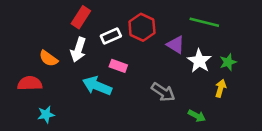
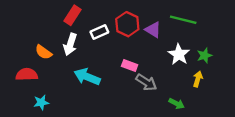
purple triangle: (176, 45) -> (153, 30), moved
pink rectangle: (118, 66) -> (130, 66), moved

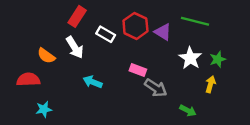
white rectangle: (99, 32) -> (106, 34), turned 54
white arrow: (70, 44) -> (75, 47), turned -50
cyan arrow: (87, 77) -> (93, 82), size x0.7

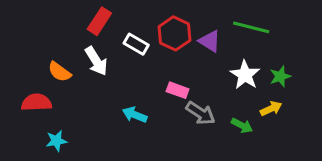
cyan arrow: (93, 82) -> (135, 115), moved
yellow arrow: (210, 84) -> (271, 109), turned 49
green arrow: (188, 110) -> (242, 125), moved

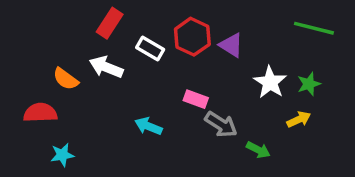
green line: (251, 27) -> (314, 28), moved
white arrow: (96, 61) -> (106, 67), turned 144
green arrow: (242, 125) -> (258, 150), moved

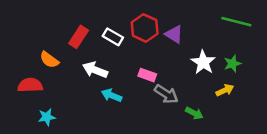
red rectangle: (110, 23) -> (79, 37), moved
white arrow: (106, 67) -> (95, 70), moved

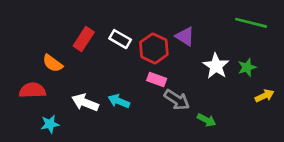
red hexagon: (145, 28) -> (154, 48), moved
white arrow: (95, 70) -> (85, 102), moved
yellow arrow: (225, 90) -> (265, 96), moved

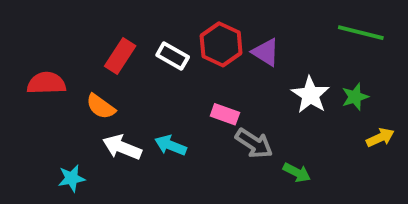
red hexagon: (154, 48) -> (221, 44), moved
orange semicircle: (53, 63) -> (101, 106), moved
red semicircle: (32, 90) -> (46, 83), moved

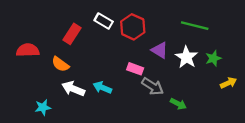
green line: (361, 33) -> (195, 26), moved
purple triangle: (266, 52) -> (160, 50), moved
white rectangle: (173, 56) -> (104, 21), moved

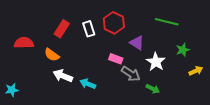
white rectangle: (104, 21) -> (89, 29), moved, turned 42
white star: (186, 57) -> (156, 62), moved
cyan arrow: (102, 88) -> (88, 84), moved
cyan star: (43, 107) -> (12, 90), moved

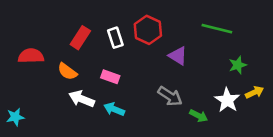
pink rectangle: (116, 59) -> (110, 77), moved
white star: (156, 62) -> (227, 100), moved

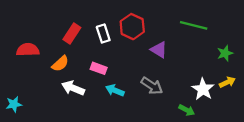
green star: (238, 65) -> (225, 53), moved
orange semicircle: (67, 72) -> (60, 64), turned -78
cyan arrow: (114, 109) -> (115, 90), moved
green arrow: (199, 116) -> (187, 110), moved

